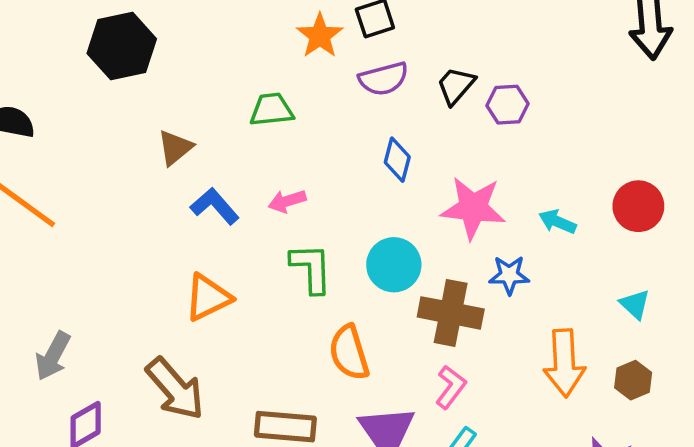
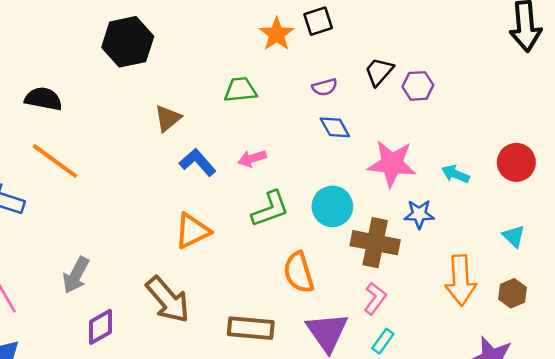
purple semicircle: (384, 79) -> (325, 87), moved, size x0.7
blue diamond: (397, 160) -> (335, 127), turned -44
green L-shape: (311, 268) -> (270, 209), turned 72

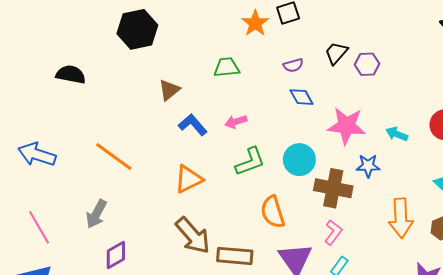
orange line: (55, 161) -> (114, 157), moved
brown arrow: (168, 300) -> (193, 235), moved

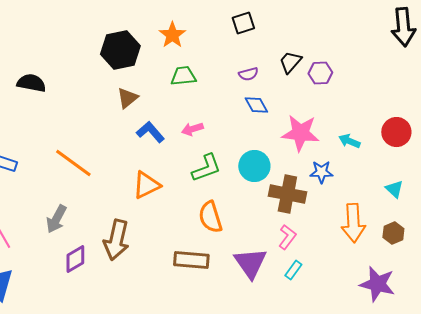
orange star: (255, 23) -> (172, 35), moved
black hexagon: (137, 29) -> (120, 50), moved
orange semicircle: (273, 212) -> (210, 217), moved
brown arrow: (193, 235) -> (116, 240), moved, turned 54

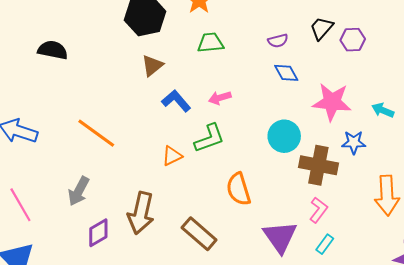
green L-shape: (206, 168) -> (209, 138), moved
orange triangle: (146, 185) -> (172, 156), size x0.7
brown rectangle: (191, 260) -> (199, 234), moved, turned 36

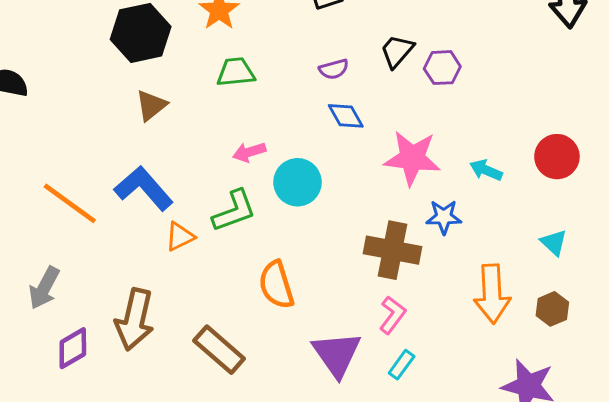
blue L-shape: (176, 101) -> (144, 188), moved, size x1.4
cyan circle: (284, 136) -> (298, 182), moved

